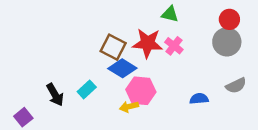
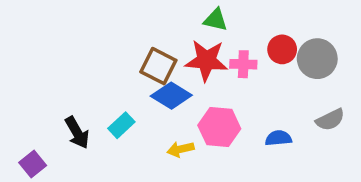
green triangle: (170, 14) -> (216, 20), moved
red circle: (229, 19) -> (282, 49), moved
pink cross: (174, 46) -> (243, 64), turned -36
pink hexagon: (141, 91) -> (219, 127), moved

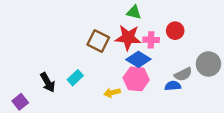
gray circle: (317, 59) -> (208, 64), moved
blue diamond: (171, 96) -> (138, 59), moved
gray semicircle: (330, 120) -> (183, 74), moved

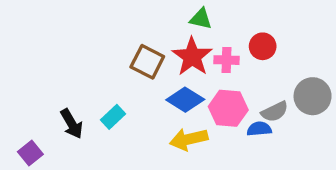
red star: (128, 38) -> (192, 57), turned 30
blue diamond: (138, 59) -> (185, 100), moved
pink hexagon: (136, 79) -> (228, 108), moved
yellow arrow: (112, 93) -> (189, 139), moved, size x1.5

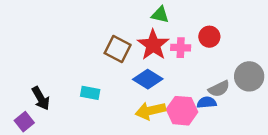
pink hexagon: (228, 108) -> (182, 111), moved
cyan rectangle: (113, 117) -> (90, 93), turned 54
black arrow: (72, 124) -> (41, 98), moved

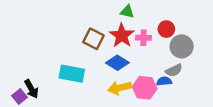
gray circle: (249, 76) -> (182, 46), moved
cyan rectangle: (90, 93) -> (72, 74), size x1.6
black arrow: (41, 98) -> (31, 89), moved

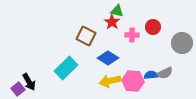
red star: (122, 36) -> (112, 22), moved, size x0.7
gray circle: (182, 46) -> (182, 43), moved
gray semicircle: (174, 70) -> (165, 73), moved
cyan rectangle: (72, 74) -> (66, 68), turned -55

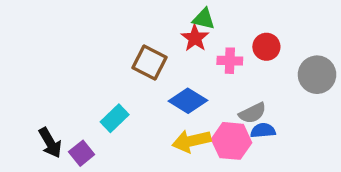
cyan rectangle: (66, 68) -> (115, 118), size x0.7
gray semicircle: (165, 73) -> (252, 113), moved
purple square: (18, 89) -> (82, 153), moved

